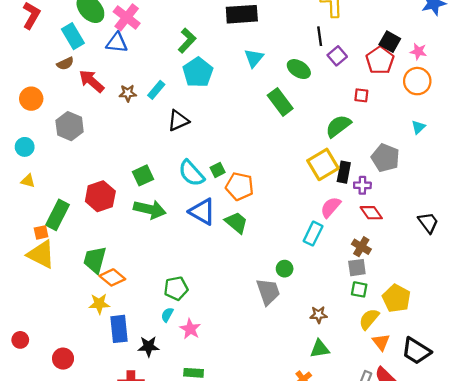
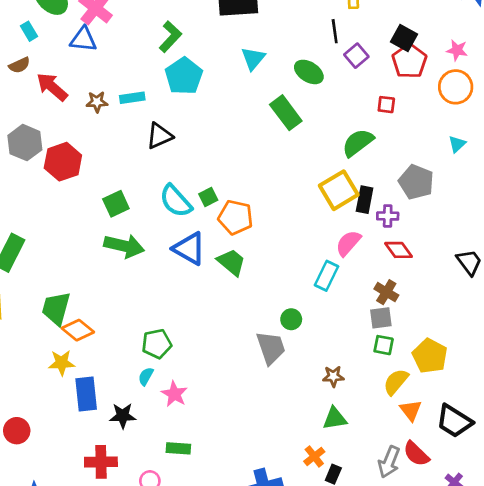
cyan rectangle: (73, 36) -> (29, 31), size x0.6
black square: (390, 42) -> (404, 38), moved
cyan rectangle: (156, 90) -> (132, 98), turned 42
red hexagon: (100, 196) -> (63, 162), moved

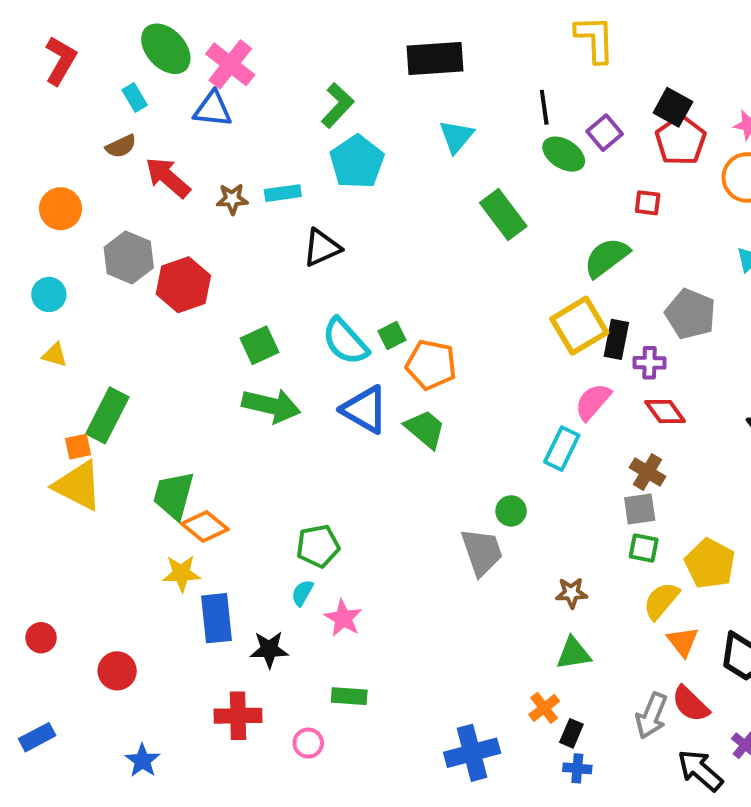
black line: (335, 31) -> (544, 107), moved
green ellipse: (309, 72) -> (564, 154), moved

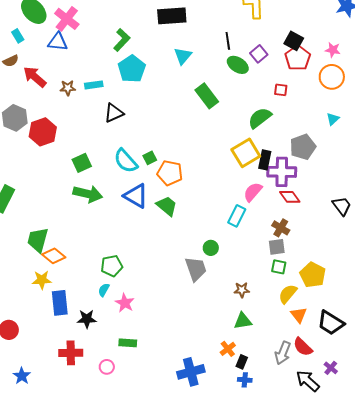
gray pentagon: (690, 314) -> (303, 147), turned 30
purple cross: (649, 363) -> (282, 172), size x1.8

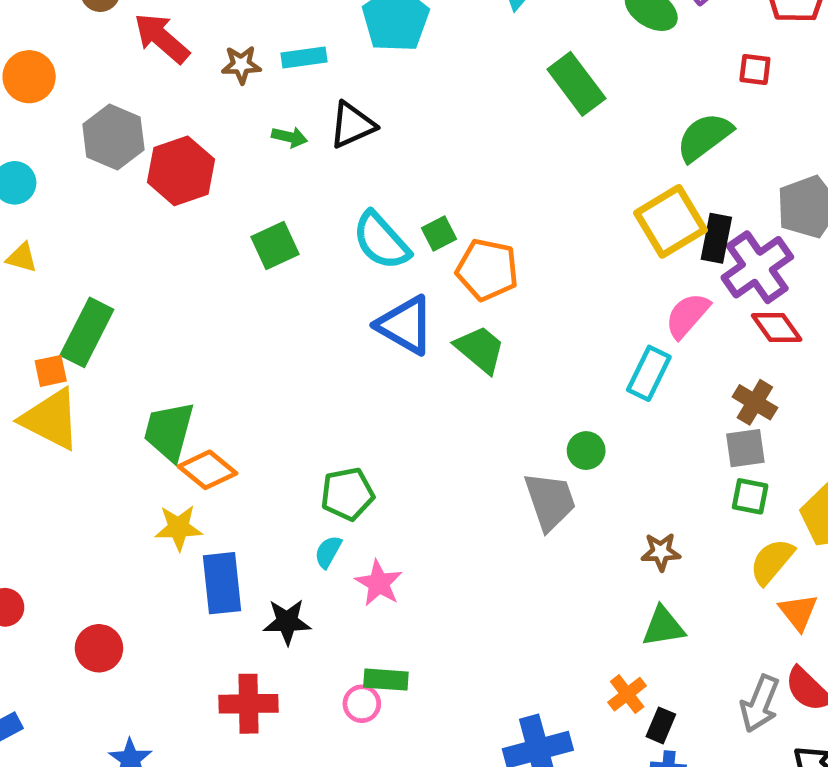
purple cross: (282, 172) -> (757, 267), turned -36
green arrow: (88, 194) -> (289, 137), moved, size x0.5
pink circle: (107, 367) -> (362, 704), moved

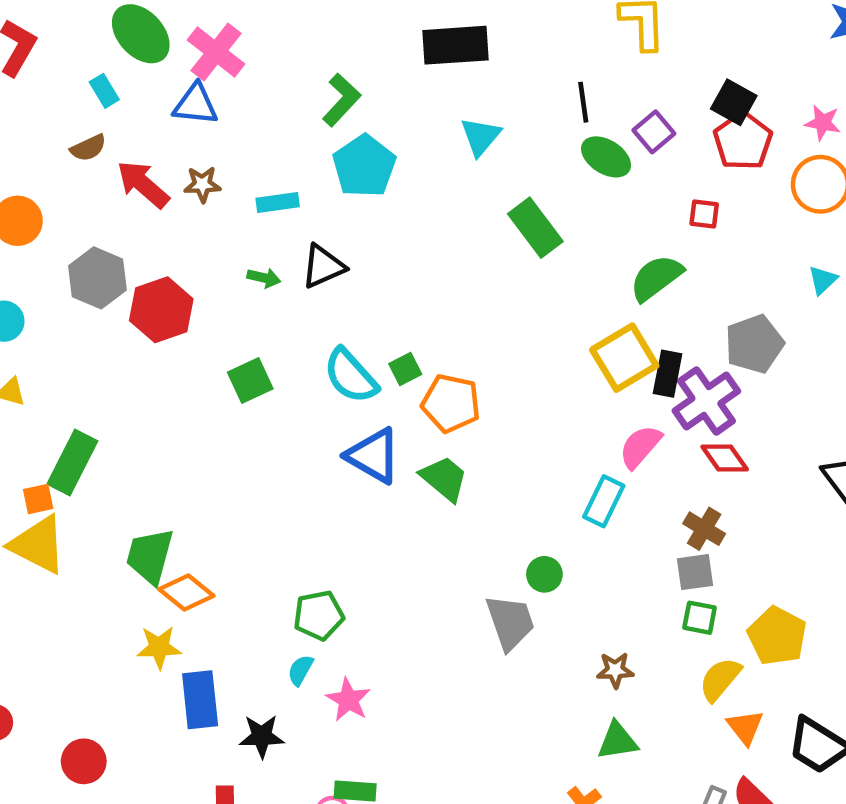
brown star: (241, 65) -> (202, 184), moved

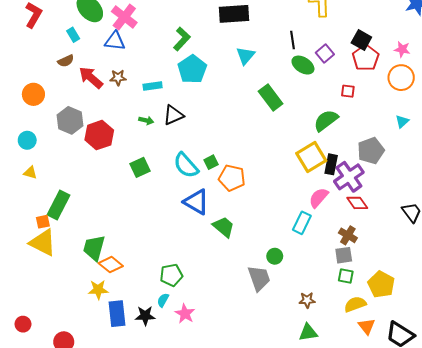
green trapezoid: (444, 479) -> (224, 227), moved
yellow semicircle: (720, 679) -> (355, 304), turned 30
black star: (262, 736) -> (145, 316), moved

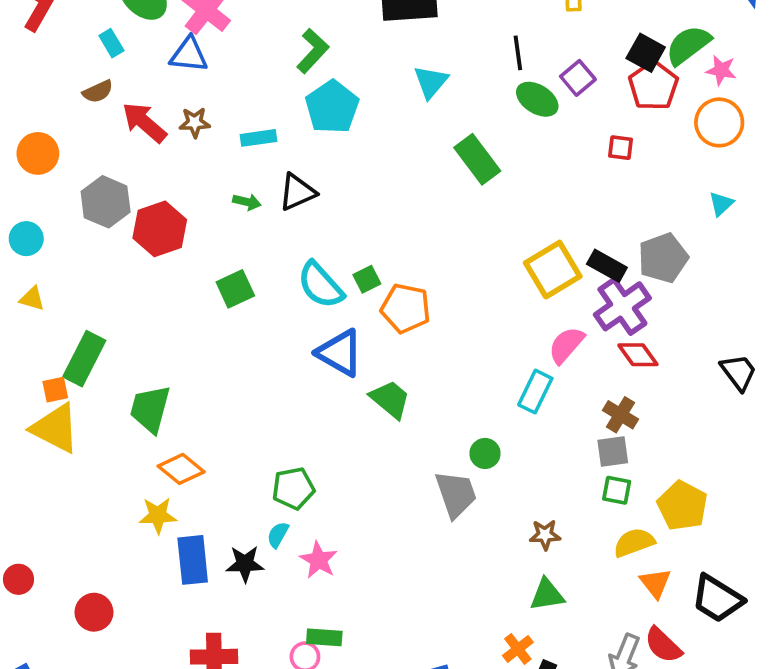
green semicircle: (326, 120) -> (688, 45), moved
black rectangle: (331, 164) -> (607, 266), moved, turned -72
green trapezoid: (94, 248) -> (150, 409), moved

